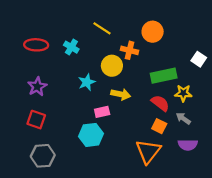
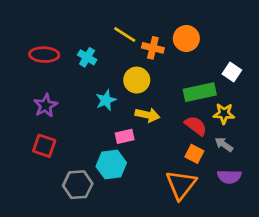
orange cross: (129, 50) -> (153, 48), moved
white square: (199, 59) -> (232, 72), moved
gray hexagon: (43, 156) -> (78, 185), moved

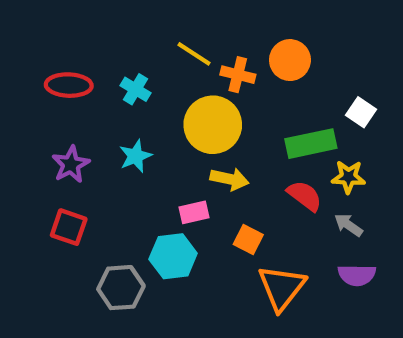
yellow circle: (137, 80) -> (213, 125), size x1.4
cyan star: (106, 100) -> (136, 156), moved
orange square: (194, 154) -> (248, 240), moved

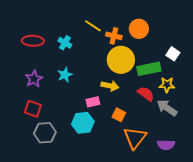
yellow circle: (213, 125) -> (121, 60), moved
gray arrow: (348, 225) -> (167, 108), size x1.5
purple semicircle: (357, 275) -> (166, 145), moved
gray hexagon: (121, 288) -> (45, 133), moved

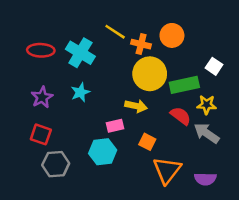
cyan cross: (65, 43) -> (80, 53), size x1.6

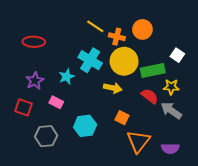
cyan cross: (80, 53) -> (90, 60), moved
pink rectangle: (115, 126) -> (56, 102), moved, turned 40
red square: (41, 134) -> (23, 107), moved

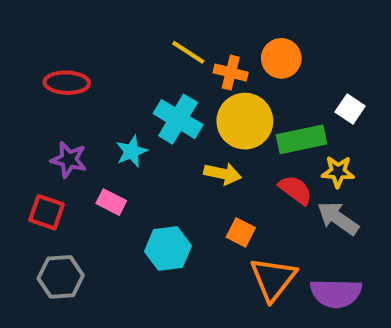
purple star: (35, 81) -> (69, 160), turned -30
gray hexagon: (46, 136) -> (61, 277), moved
purple semicircle: (170, 148) -> (336, 293), size x1.4

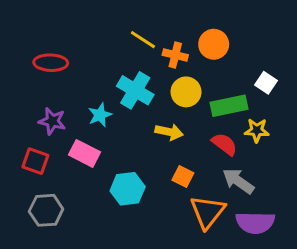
yellow circle: (245, 121) -> (186, 92), size x0.7
pink rectangle: (111, 202) -> (85, 153), size x1.4
gray arrow: (338, 218) -> (238, 181), moved

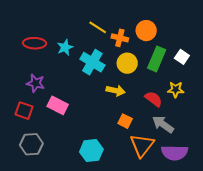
green rectangle: (229, 106) -> (157, 59), moved, turned -55
cyan star: (100, 115) -> (65, 47), moved
cyan hexagon: (128, 189) -> (91, 151), moved

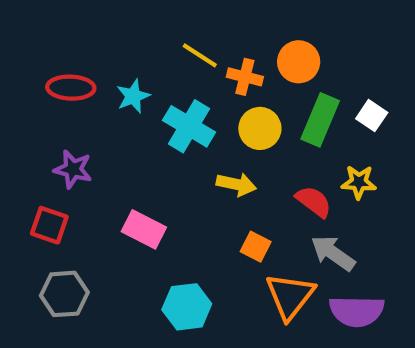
pink rectangle: (58, 105) -> (144, 229), moved

